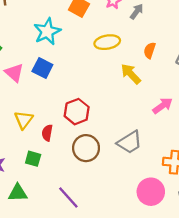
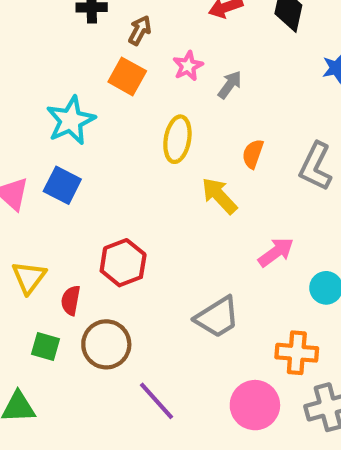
yellow ellipse: (107, 42) -> (177, 139), turned -70
brown circle: (86, 148) -> (106, 344), moved
purple line: (68, 198) -> (157, 401), moved

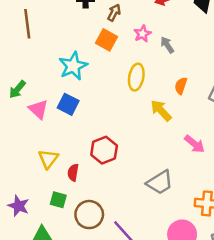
gray arrow: (230, 85) -> (167, 45), turned -70
pink arrow: (276, 252) -> (194, 144), turned 75
brown circle: (106, 344) -> (89, 215), moved

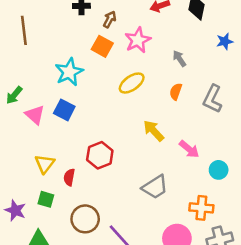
pink star: (142, 34) -> (138, 40), size x1.5
gray arrow: (167, 45) -> (179, 59), moved
yellow ellipse: (136, 77) -> (132, 83), turned 45
yellow arrow: (161, 111) -> (154, 131), moved
green square: (58, 200) -> (46, 199), moved

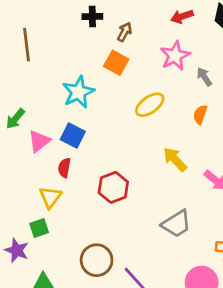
pink star: (138, 40) -> (175, 56), moved
pink triangle: (35, 115) -> (39, 141), turned 40
red semicircle: (69, 177) -> (64, 168), moved
green square: (46, 199) -> (39, 228), moved, turned -35

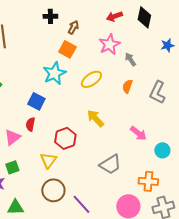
cyan star: (78, 92) -> (54, 73), moved
pink triangle: (39, 141) -> (12, 137), moved
yellow arrow: (175, 159) -> (95, 118), moved
yellow triangle: (50, 197) -> (48, 160), moved

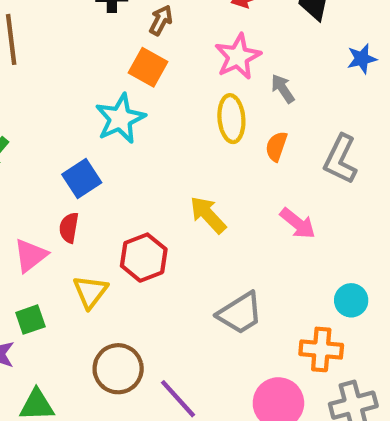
yellow ellipse: (91, 79) -> (231, 119), moved, turned -60
blue square: (36, 101) -> (82, 178), turned 30
pink arrow: (138, 133) -> (298, 223), moved
cyan circle: (162, 150) -> (351, 300), moved
yellow triangle: (48, 160) -> (90, 292), moved

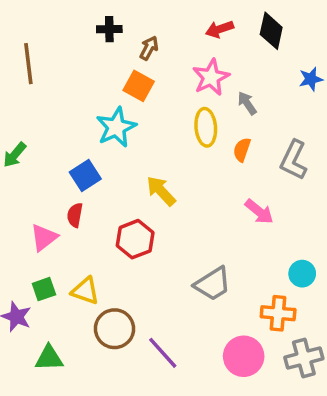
yellow arrow: (208, 215) -> (161, 191), moved
yellow triangle: (90, 292) -> (85, 291), moved, turned -48

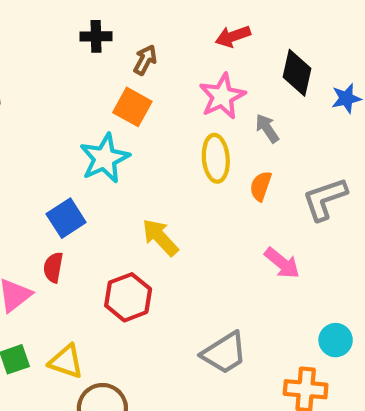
black diamond: (271, 31) -> (297, 73), moved
gray L-shape: (294, 160) -> (325, 199), turned 45

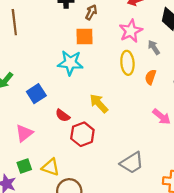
orange square: (132, 107) -> (85, 36), turned -30
cyan star: (105, 158) -> (70, 63), turned 30
blue square: (66, 218) -> (36, 94), moved
red semicircle: (53, 267) -> (63, 116), moved, turned -64

